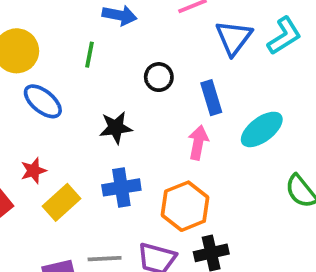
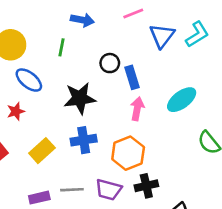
blue rectangle: (211, 98) -> (132, 77), moved
black star: (116, 128) -> (80, 98), size x1.4
red star: (33, 171) -> (16, 111), moved

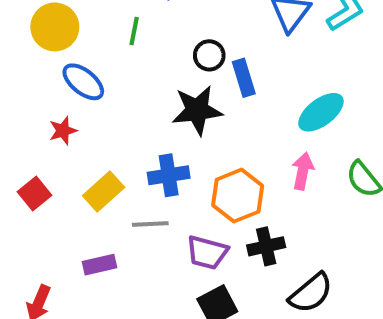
black star: (80, 98) -> (197, 110), moved
pink arrow: (137, 109) -> (303, 171), moved
gray line: (72, 190) -> (150, 224), moved

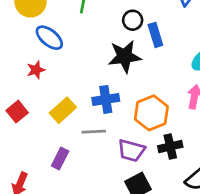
purple rectangle: (100, 265) -> (60, 159), turned -50

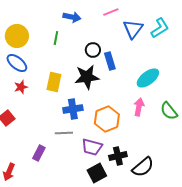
blue ellipse: (49, 38) -> (17, 63), moved
yellow rectangle: (63, 110) -> (54, 82), moved, turned -36
black cross: (170, 146) -> (118, 156), moved

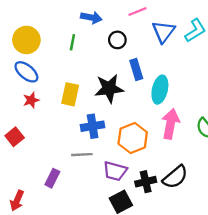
black circle: (93, 50) -> (117, 40), moved
cyan ellipse: (148, 78) -> (160, 90), moved, turned -40
pink arrow: (139, 107) -> (171, 124), size x1.4
black semicircle: (143, 167) -> (175, 177), moved

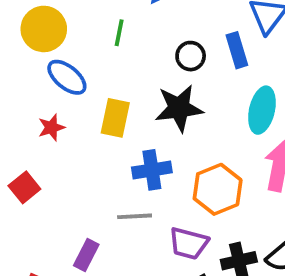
black circle: (117, 40) -> (191, 56), moved
blue rectangle: (136, 69) -> (237, 50), moved
blue ellipse: (26, 72) -> (67, 77), moved

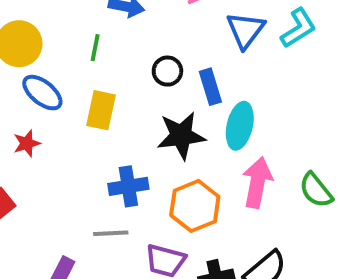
blue rectangle: (237, 50) -> (210, 87), moved
black star: (179, 108) -> (181, 136), moved
yellow rectangle: (115, 118) -> (101, 110), moved

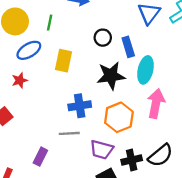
green line: (95, 48) -> (50, 23), moved
blue ellipse: (42, 93) -> (29, 50), turned -70

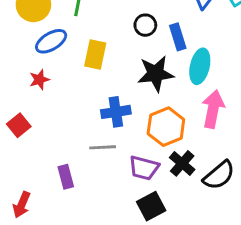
purple rectangle: (40, 157) -> (66, 177), turned -42
black cross: (132, 160) -> (182, 163), moved, turned -36

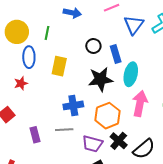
blue ellipse: (51, 41) -> (29, 57), turned -60
purple rectangle: (66, 177) -> (35, 135), moved

